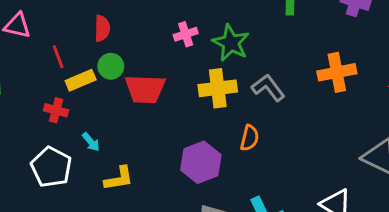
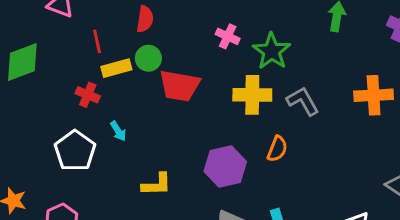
pink cross: (186, 34) -> (228, 36), turned 35
yellow L-shape: (119, 179) -> (157, 185), moved

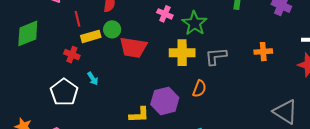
orange cross: (374, 95) -> (263, 52), size x0.7
gray L-shape: (303, 101) -> (216, 56), turned -65
yellow L-shape: (157, 185) -> (139, 115), moved

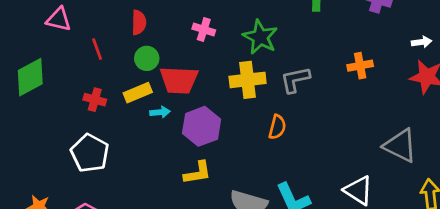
pink cross: (165, 14) -> (204, 29), moved
yellow rectangle: (91, 36) -> (138, 93), moved
cyan arrow: (93, 79) -> (160, 112), moved, turned -56
purple hexagon: (165, 101) -> (202, 126), moved

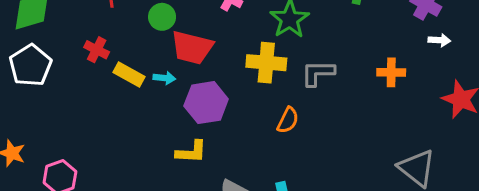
white arrow: (422, 42) -> (439, 40), moved
yellow rectangle: (138, 93) -> (129, 75), moved, turned 40
white pentagon: (90, 153) -> (30, 65), moved

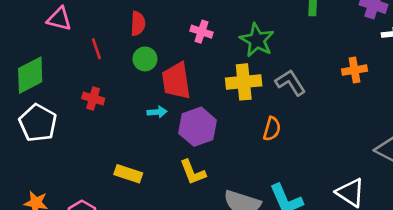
red trapezoid: (192, 48) -> (176, 81), turned 78
gray L-shape: (318, 73) -> (290, 83), turned 68
yellow rectangle: (129, 75) -> (128, 174), moved
yellow L-shape: (191, 152) -> (193, 172), turned 76

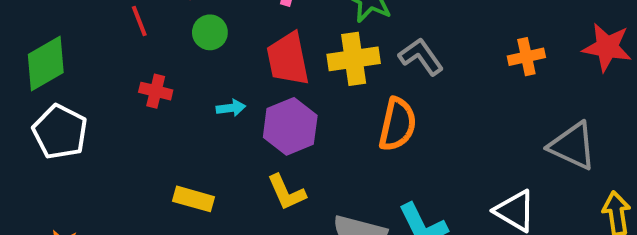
orange cross: (354, 70) -> (526, 57), moved
red trapezoid: (176, 81) -> (288, 59), moved
red cross: (93, 98) -> (156, 91), moved
orange semicircle: (272, 129) -> (397, 124), size x1.5

